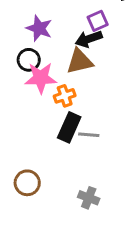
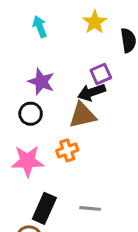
pink star: (41, 78) -> (27, 161), moved
black rectangle: (69, 127) -> (44, 208), moved
gray line: (89, 135) -> (90, 208), moved

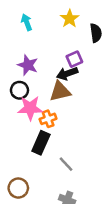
pink star: (27, 161) -> (30, 108), moved
black rectangle: (44, 208) -> (41, 143), moved
gray line: (90, 208) -> (66, 164), turned 42

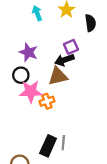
cyan arrow: (27, 22) -> (37, 13), moved
black rectangle: (41, 143) -> (48, 146), moved
gray line: (66, 164) -> (63, 143), turned 48

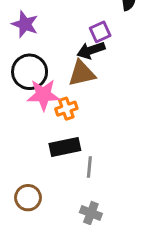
purple star: (28, 52) -> (25, 24), moved
black circle: (21, 75) -> (30, 72), size x1.5
black rectangle: (48, 146) -> (65, 147), moved, turned 54

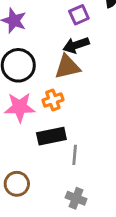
purple square: (100, 32) -> (79, 15), moved
pink star: (43, 95) -> (20, 107), moved

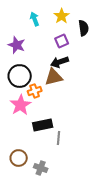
orange cross: (53, 100) -> (35, 91), moved
pink star: (20, 107) -> (21, 105), turned -30
gray cross: (76, 198) -> (41, 168), moved

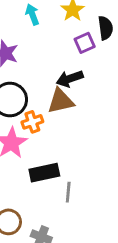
purple square: (62, 41) -> (85, 43), moved

